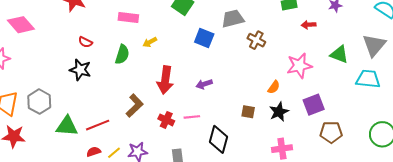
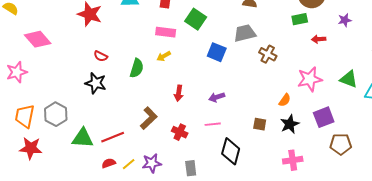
pink rectangle: (128, 18) -> (166, 32), moved
green triangle: (339, 54) -> (349, 79), moved
red arrow: (165, 80) -> (179, 93), size x0.6
pink line: (192, 117) -> (213, 124), moved

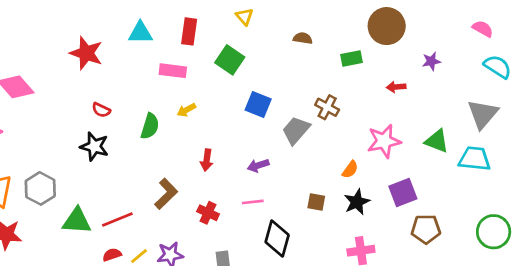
green rectangle: (300, 19) -> (351, 59), moved
pink rectangle: (166, 32) -> (173, 71), moved
gray trapezoid: (245, 33) -> (296, 130), moved, turned -35

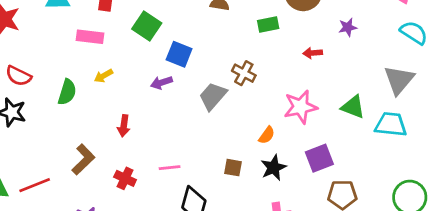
blue square: (258, 105) -> (179, 54), moved
red semicircle: (101, 110) -> (18, 76), size x1.4
purple arrow: (258, 165) -> (162, 83), moved

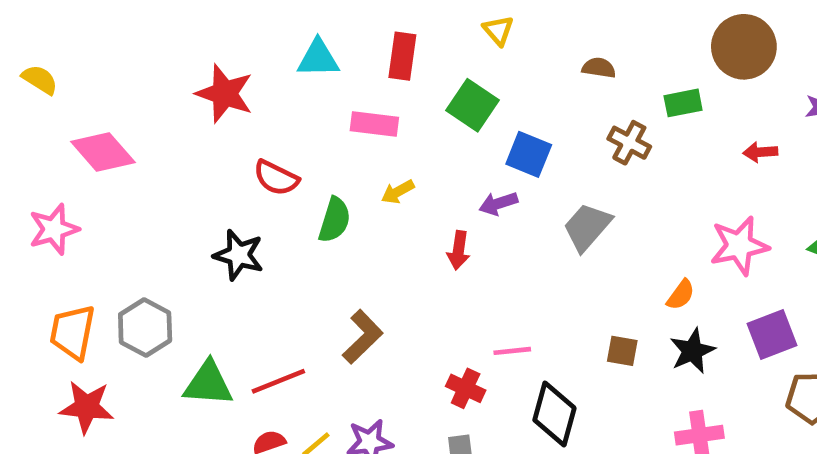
brown cross: (244, 73) -> (629, 143), moved
red semicircle: (18, 76) -> (276, 178), moved
red arrow: (124, 126) -> (459, 250), moved
red cross: (125, 178) -> (466, 388), moved

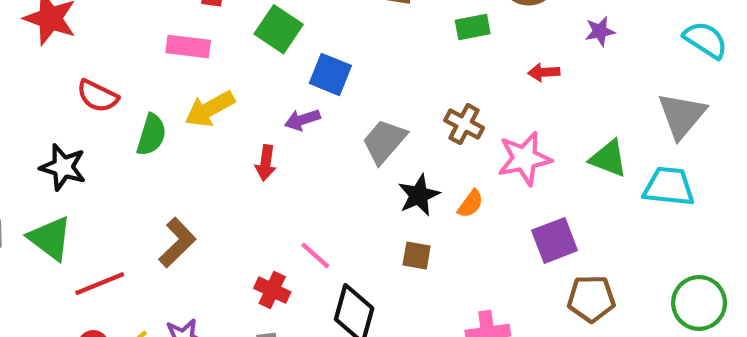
brown cross: (629, 143) -> (464, 124), moved
yellow arrow: (398, 192) -> (210, 109), size x1.6
pink line: (512, 351) -> (315, 256), turned 48
black star: (692, 351) -> (419, 195), moved
green triangle: (208, 384) -> (50, 238), moved, turned 33

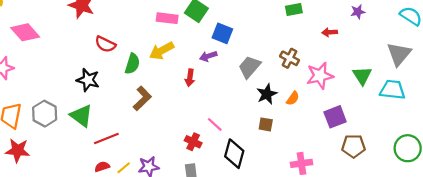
pink rectangle: (188, 46) -> (167, 18), moved
green triangle: (608, 159) -> (362, 76), turned 36
brown L-shape: (177, 243) -> (142, 98), moved

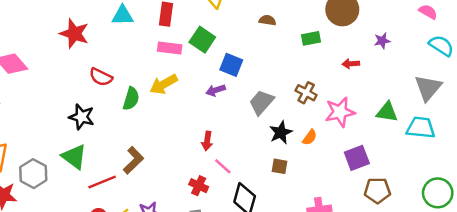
green triangle: (362, 76) -> (387, 112), turned -48
red arrow: (190, 78) -> (207, 141), moved
brown L-shape: (142, 98) -> (133, 160), moved
gray hexagon: (45, 114) -> (33, 174), moved

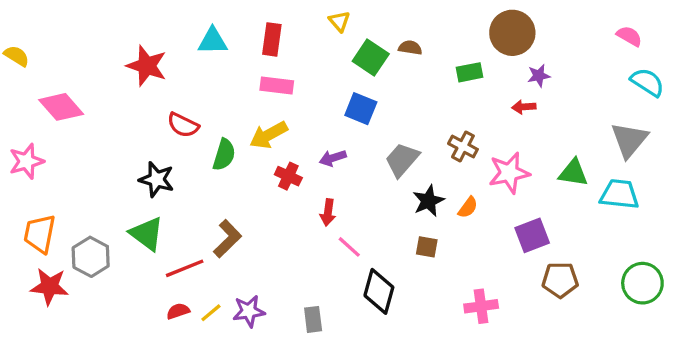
green square: (202, 40) -> (371, 58), moved
purple star: (382, 41) -> (539, 76), moved
purple arrow: (216, 90) -> (333, 158), moved
red cross: (199, 186) -> (288, 176), moved

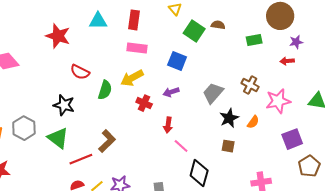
blue square: (361, 109) -> (177, 61), moved
gray hexagon: (91, 257) -> (24, 128), moved
brown pentagon: (560, 280) -> (309, 166), turned -30

